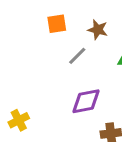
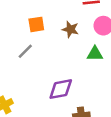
gray line: (77, 56) -> (25, 51), moved

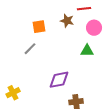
brown star: (70, 29) -> (67, 21), moved

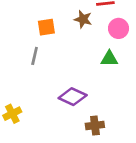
gray line: (30, 49) -> (35, 56), turned -32
purple diamond: (59, 80) -> (73, 97), turned 35

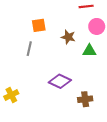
brown star: (83, 19) -> (68, 37), moved
brown cross: (95, 125) -> (85, 99), moved

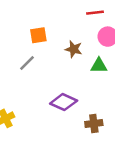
gray line: (29, 49) -> (27, 63), turned 32

